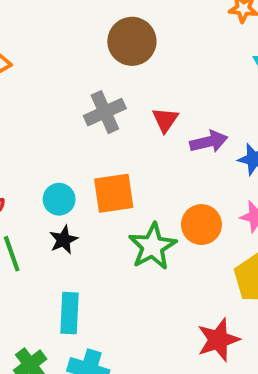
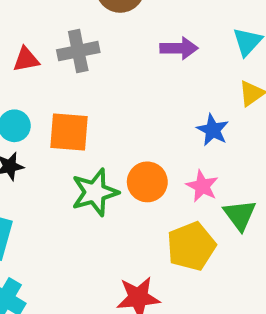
red triangle: (165, 120) -> (26, 59), moved, turned 32
purple arrow: (209, 142) -> (179, 48), moved

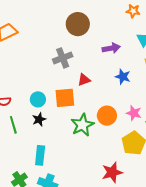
red triangle: (26, 59) -> (84, 80), moved
blue star: (213, 130) -> (123, 77), moved

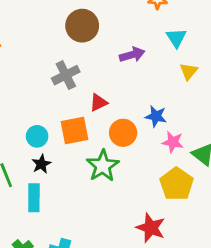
blue star: (123, 77) -> (156, 116), moved
orange circle: (107, 116) -> (123, 133), moved
cyan rectangle: (40, 155) -> (34, 198), moved
red star: (112, 172) -> (151, 228), turned -30

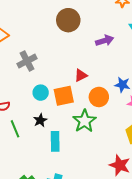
gray cross: (66, 75) -> (27, 61), moved
cyan circle: (37, 136) -> (41, 93), moved
cyan rectangle: (34, 198) -> (55, 141), moved

